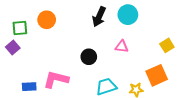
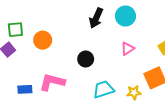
orange circle: (47, 20) -> (43, 40), moved
pink triangle: (122, 46) -> (128, 48), moved, turned -40

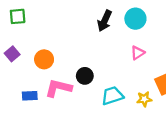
green square: (15, 30) -> (18, 16), moved
orange circle: (43, 40) -> (44, 59), moved
black circle: (86, 59) -> (85, 76), moved

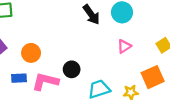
black arrow: (105, 21) -> (91, 15), turned -60
blue rectangle: (30, 96) -> (19, 78), moved

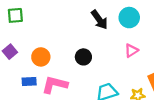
black circle: (72, 69) -> (83, 57), moved

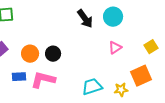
black circle: (83, 57) -> (53, 54), moved

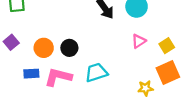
yellow square: (151, 47) -> (167, 46), moved
cyan trapezoid: (92, 87) -> (96, 72), moved

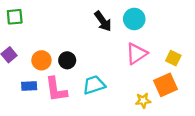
pink triangle: (139, 41) -> (136, 54), size x1.5
yellow square: (167, 46) -> (173, 58), moved, turned -32
pink L-shape: (58, 77) -> (56, 89), turned -112

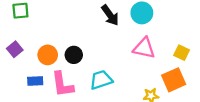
pink triangle: (136, 54) -> (144, 48), turned 45

